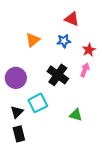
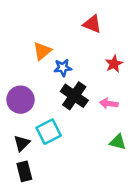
blue star: (64, 41) -> (63, 68), moved
pink arrow: (85, 70) -> (109, 103), moved, turned -104
green triangle: (76, 115) -> (118, 142), moved

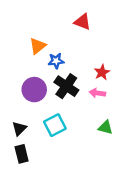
red star: (114, 64) -> (102, 72), moved
purple circle: (20, 100) -> (34, 90), moved
cyan square: (49, 132) -> (55, 125), moved

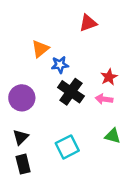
red triangle: (82, 22) -> (88, 23), turned -42
purple circle: (34, 90) -> (22, 98), moved
cyan square: (55, 125) -> (67, 147), moved

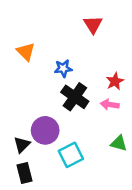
red triangle: (88, 23) -> (93, 24), turned -42
orange triangle: (40, 49) -> (26, 52), moved, turned -36
purple circle: (22, 98) -> (45, 130), moved

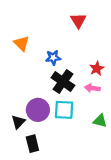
cyan square: (71, 155) -> (64, 110), moved, turned 30
black rectangle: (24, 173) -> (32, 144), moved

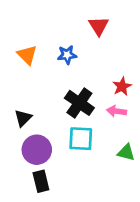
blue star: (53, 58) -> (67, 55), moved
purple circle: (38, 110) -> (37, 150), moved
black triangle: (18, 122) -> (23, 118), moved

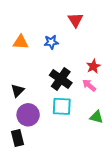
orange triangle: (27, 55) -> (21, 42), turned -42
pink arrow: (117, 111) -> (89, 85), turned 32
black rectangle: (41, 181) -> (18, 138), moved

